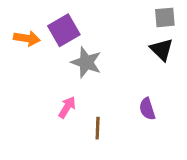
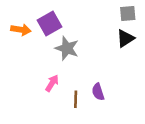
black triangle: (162, 50) -> (125, 38), turned 42
purple semicircle: (147, 109) -> (98, 92), moved

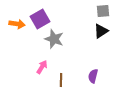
purple semicircle: (98, 92) -> (93, 76), moved, turned 32

